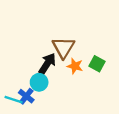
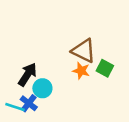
brown triangle: (63, 48) -> (84, 51), moved, turned -35
black arrow: (47, 64) -> (27, 75), moved

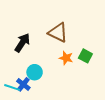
brown triangle: (84, 51) -> (58, 33), moved
black arrow: (27, 75) -> (22, 43), moved

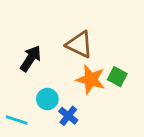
orange star: (66, 58) -> (91, 79), size x1.5
blue cross: (23, 84) -> (68, 116), moved

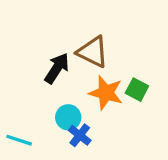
black arrow: (31, 58) -> (57, 68), moved
cyan circle: (47, 99) -> (68, 117), moved

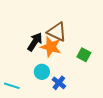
orange star: (106, 93) -> (51, 47), moved
blue cross: (80, 135) -> (59, 83), moved

